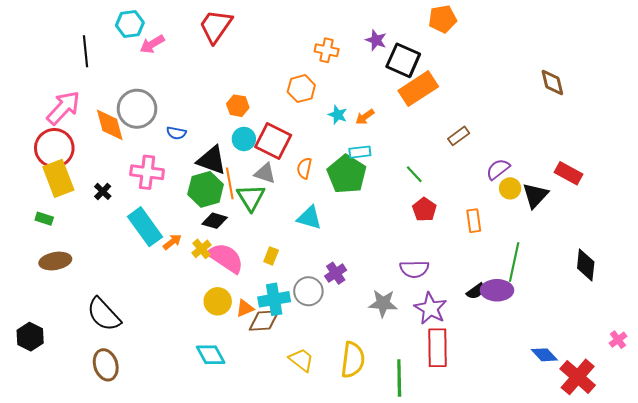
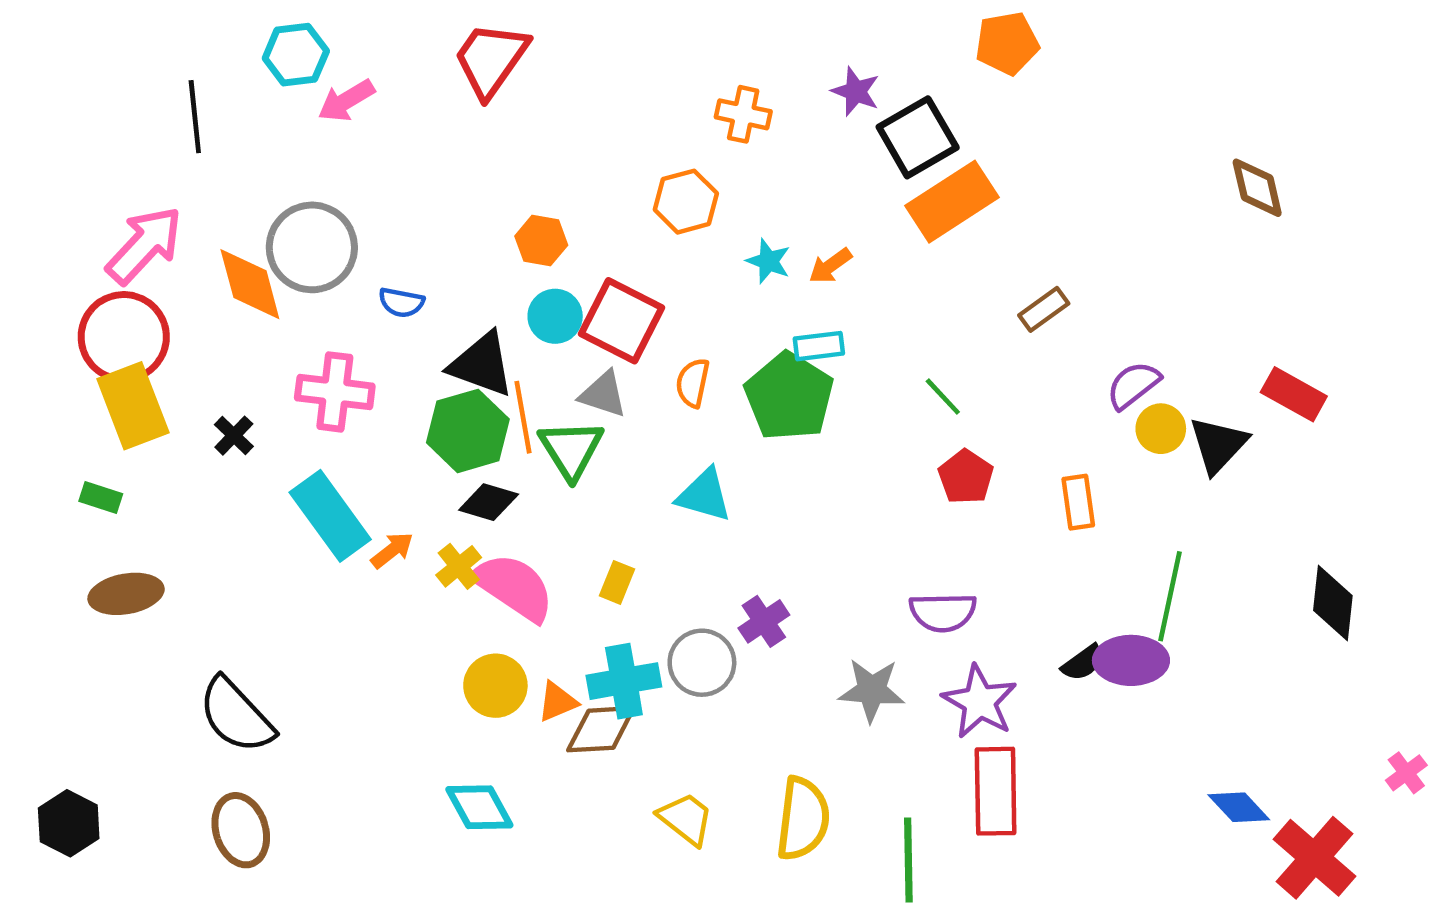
black square: (403, 60) -> (918, 137), turned 36
black hexagon: (30, 337) -> (69, 823), moved

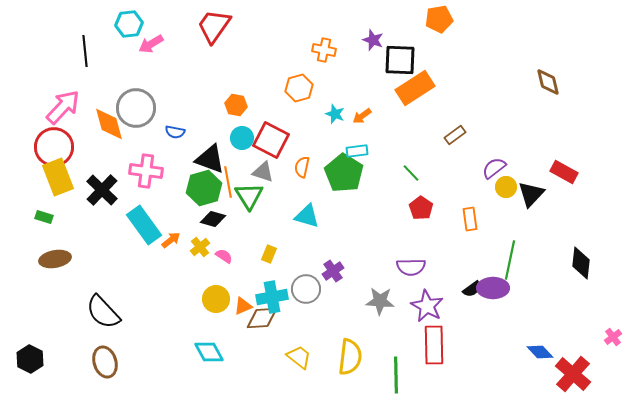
black square: (918, 137) -> (400, 60), turned 32
black cross: (234, 436) -> (102, 190), size x1.8
pink semicircle: (514, 587) -> (224, 256), size x0.5

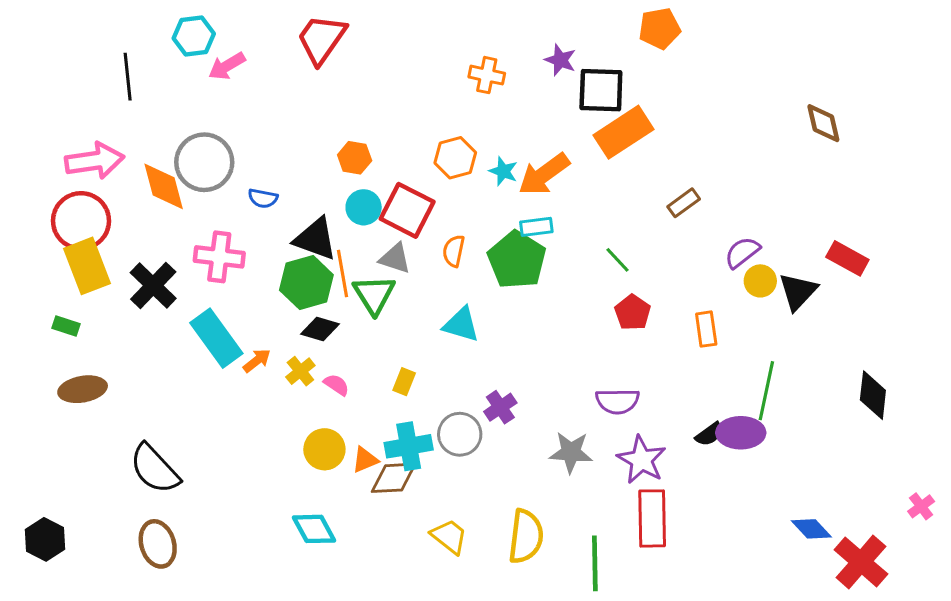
orange hexagon: (299, 88) -> (455, 158), moved
pink arrow: (63, 107) -> (95, 161), turned 39
orange arrow: (362, 116) -> (544, 174), size x1.8

